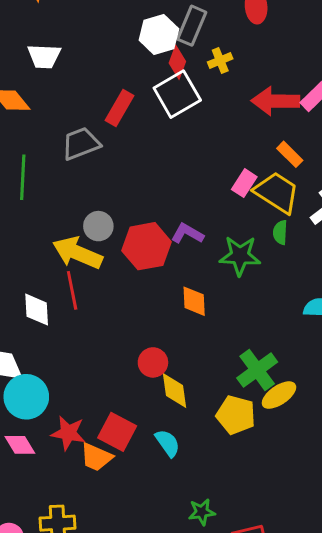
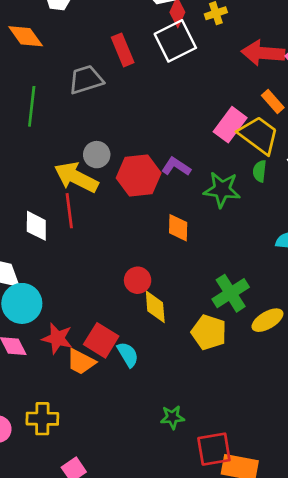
red rectangle: (119, 108) -> (123, 50), turned -56
pink rectangle: (244, 183) -> (230, 125), size x1.4
yellow ellipse: (279, 395) -> (267, 320), moved
cyan semicircle: (168, 443) -> (128, 354), moved

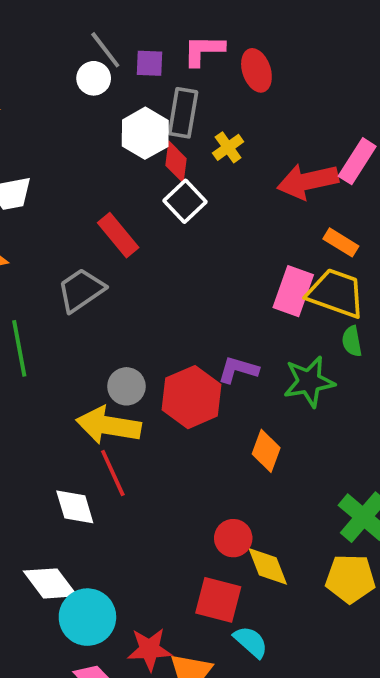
white square: (175, 41) -> (185, 201), size x0.7
orange diamond: (178, 228) -> (266, 451), turned 36
red square: (101, 340) -> (218, 600), moved

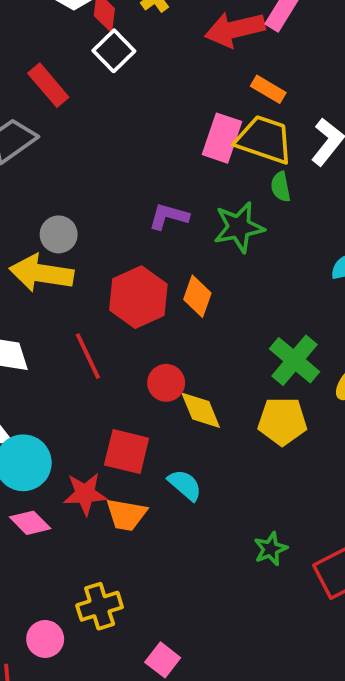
red hexagon: (192, 397) -> (138, 297), moved
red line: (113, 473) -> (88, 356), moved
red square: (218, 600) -> (127, 452), moved

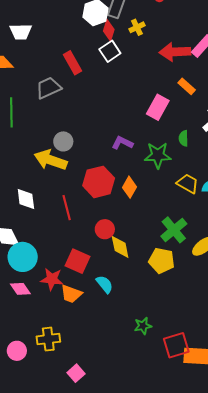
yellow trapezoid: (264, 140) -> (188, 184), moved, size x0.7

